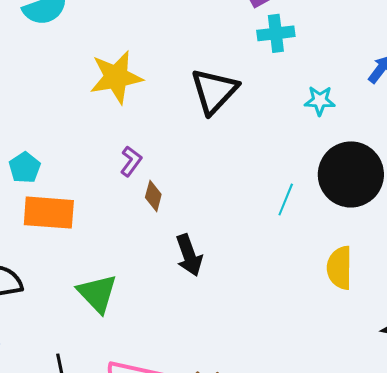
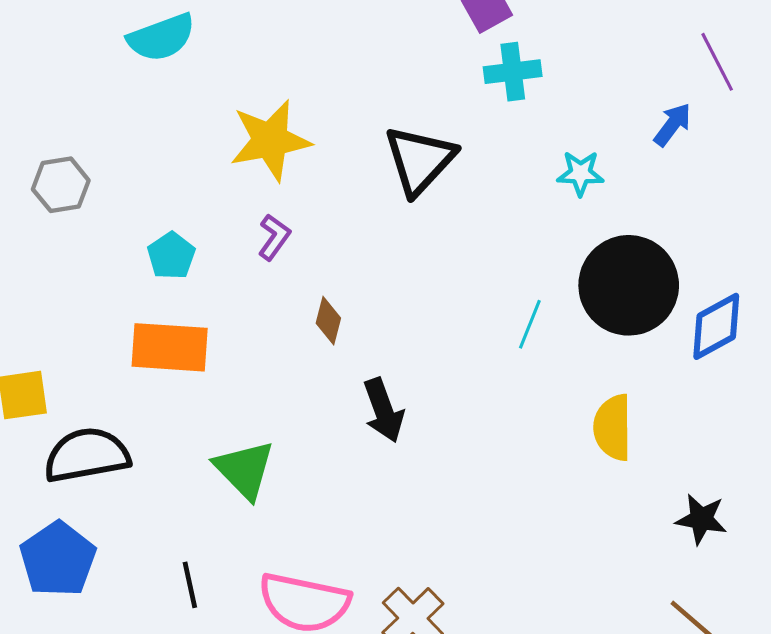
purple L-shape: (131, 161) -> (274, 237), moved
cyan pentagon: (25, 168) -> (171, 256), moved

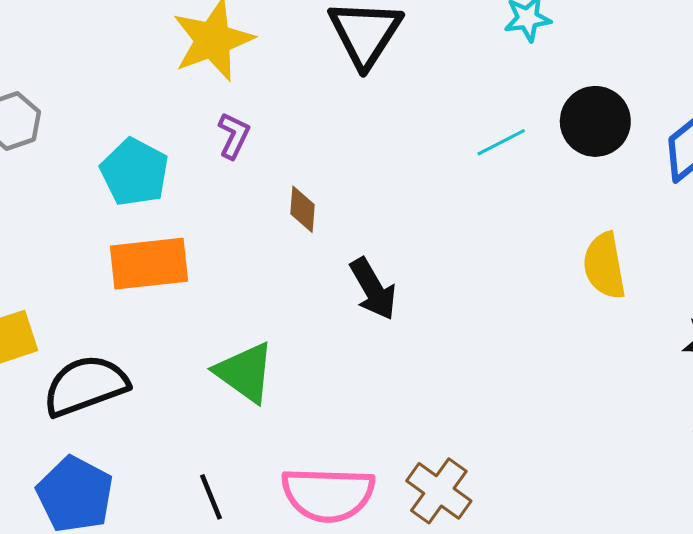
cyan pentagon: (171, 256) -> (135, 172), size x1.4
black circle: (629, 285) -> (595, 121), size x0.7
cyan line: (530, 324) -> (501, 142), moved, turned 51

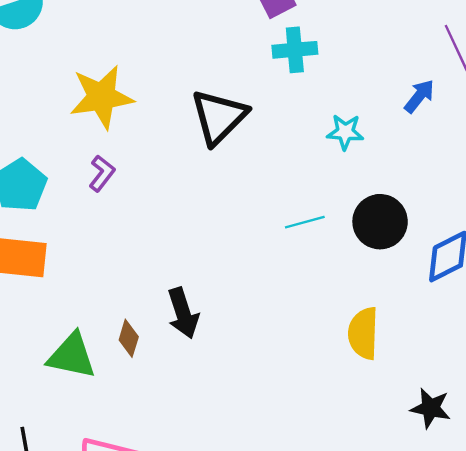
brown diamond: (302, 209) -> (129, 338), moved
green triangle: (245, 372) -> (72, 356), turned -36

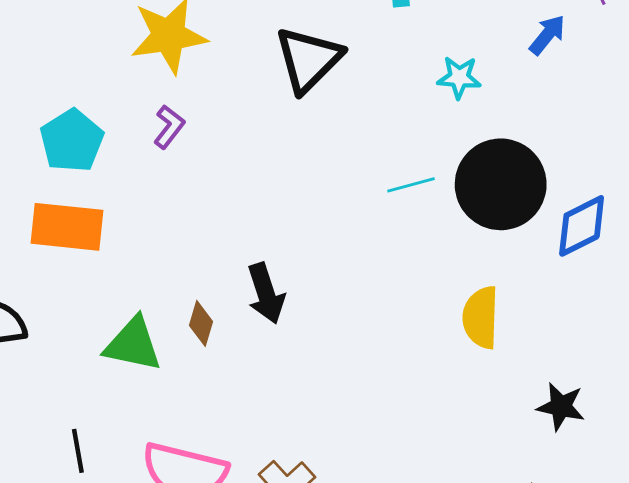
black circle: (380, 222) -> (501, 184), size x1.4

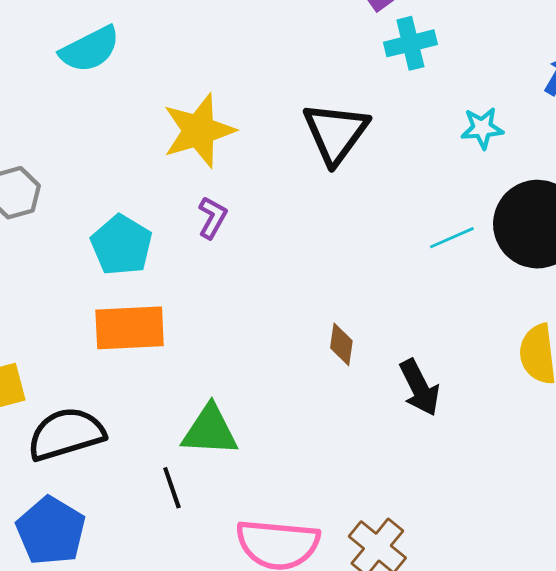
black arrow: (266, 293) -> (419, 388), moved
brown diamond: (201, 323) -> (341, 344), moved
black line: (78, 451) -> (172, 488), moved

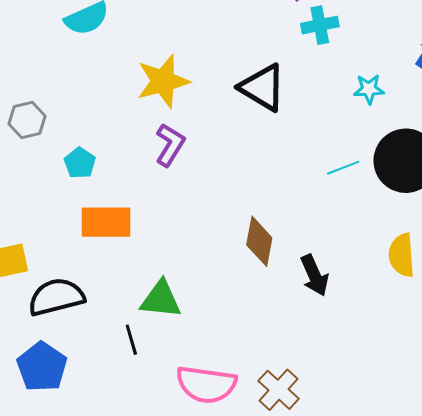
black triangle: (336, 133) -> (262, 88), turned -38
purple L-shape: (212, 218) -> (170, 145), size x1.4
cyan pentagon: (122, 245) -> (80, 163), moved, size x0.7
brown diamond: (341, 344) -> (259, 241), size x1.6

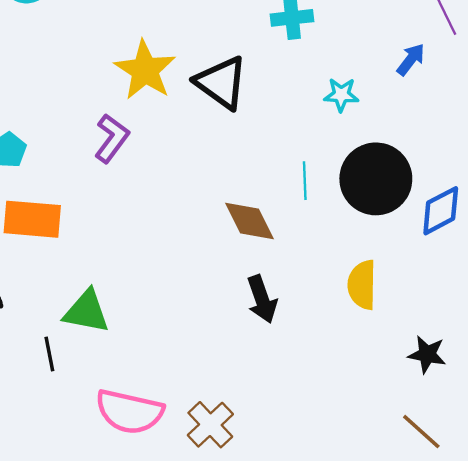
yellow star: (163, 81) -> (145, 70), moved, turned -30
cyan line: (343, 168) -> (305, 181), turned -76
brown diamond: (259, 241) -> (250, 221), moved, turned -42

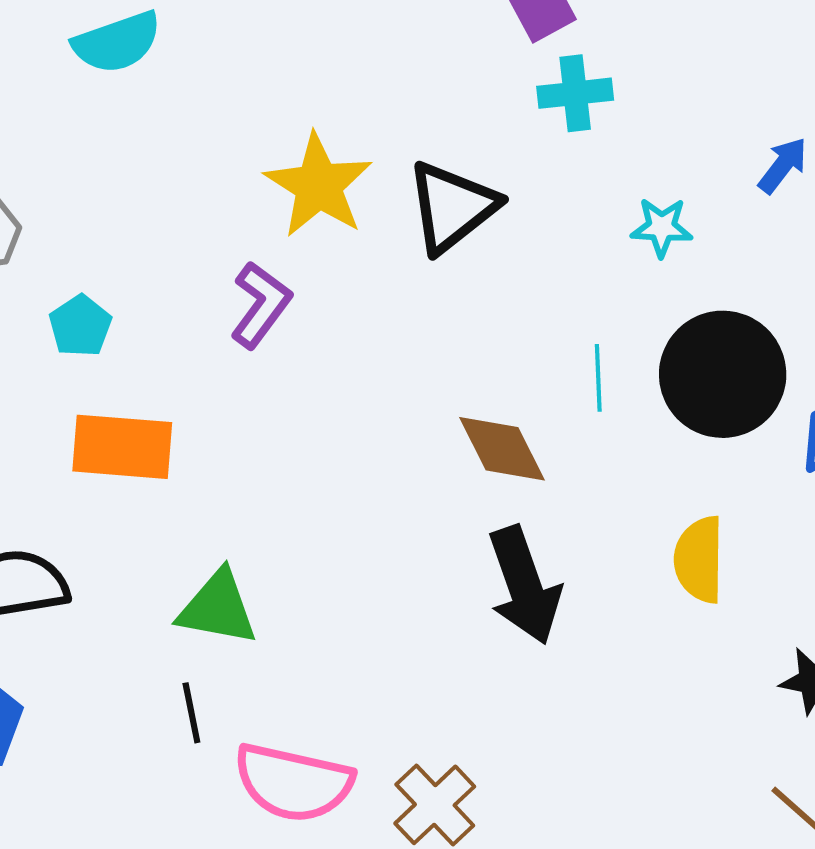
black triangle: (221, 83) -> (452, 207), turned 46
black arrow: (262, 299) -> (524, 585), size x1.4
black line: (49, 354) -> (191, 713), moved

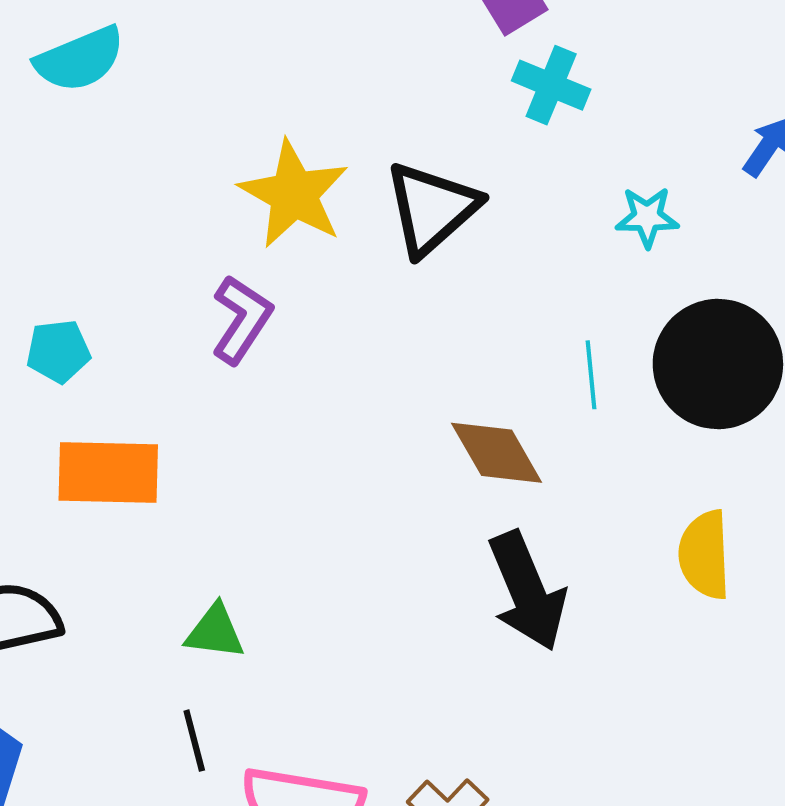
cyan cross: (575, 93) -> (551, 85), turned 32
cyan pentagon: (80, 326) -> (58, 351), turned 30
green triangle: (218, 608) -> (215, 632), size x0.7

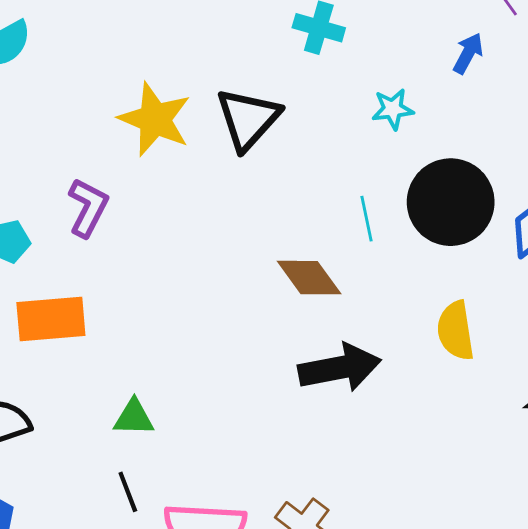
purple L-shape: (242, 319) -> (88, 208), moved
black arrow: (527, 591) -> (340, 368), turned -72

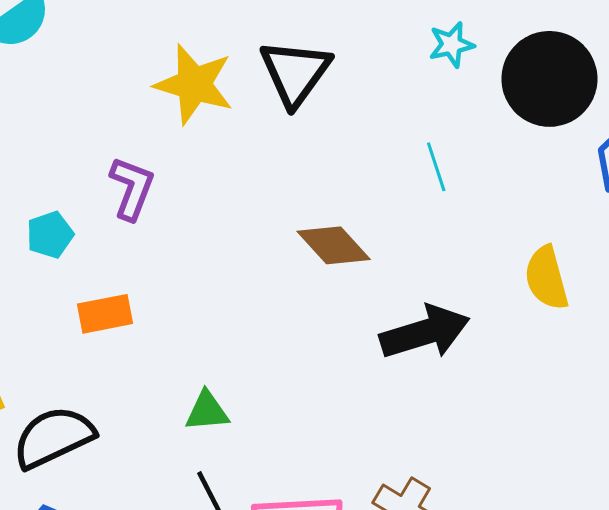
black circle: (451, 202) -> (549, 79), moved
brown diamond: (309, 278) -> (334, 245), moved
orange rectangle: (51, 319) -> (105, 314), size x0.7

